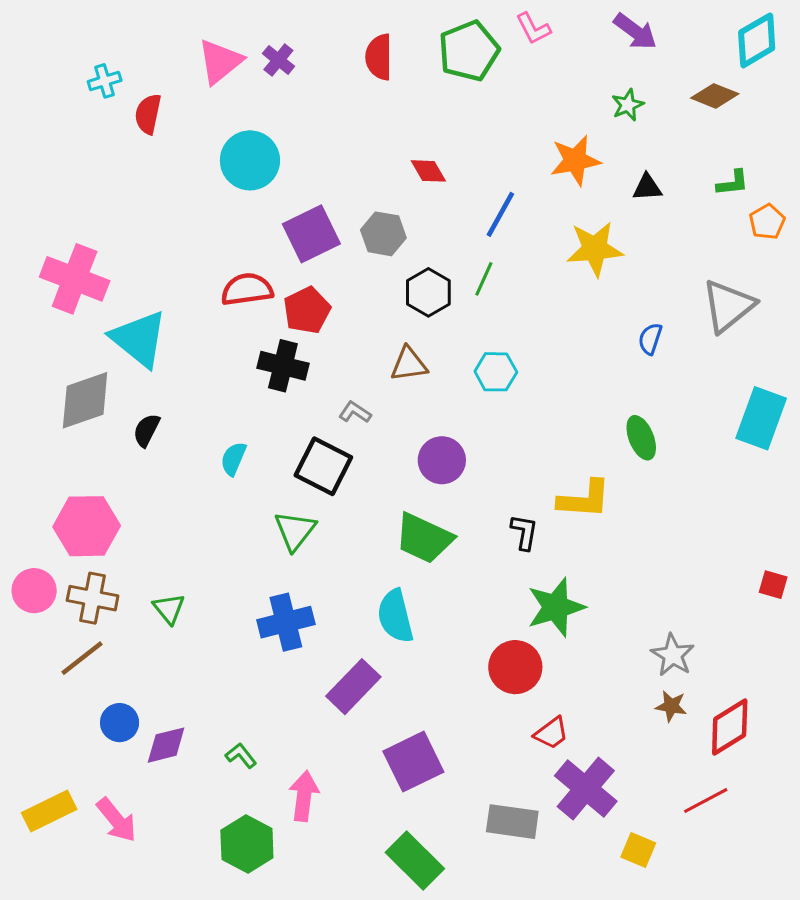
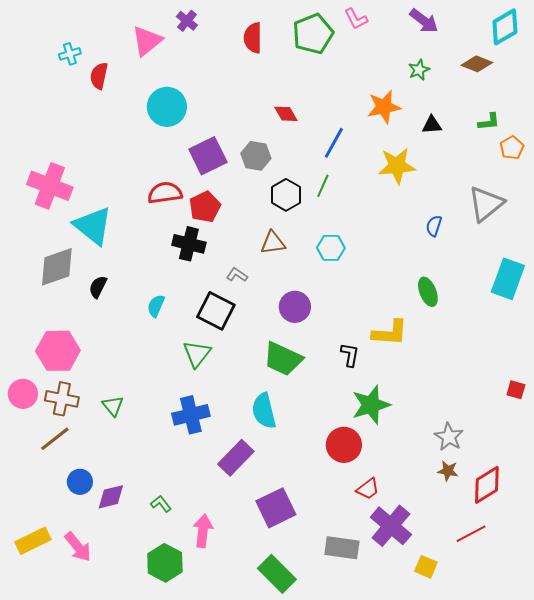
purple cross: (278, 60) -> (187, 21), moved

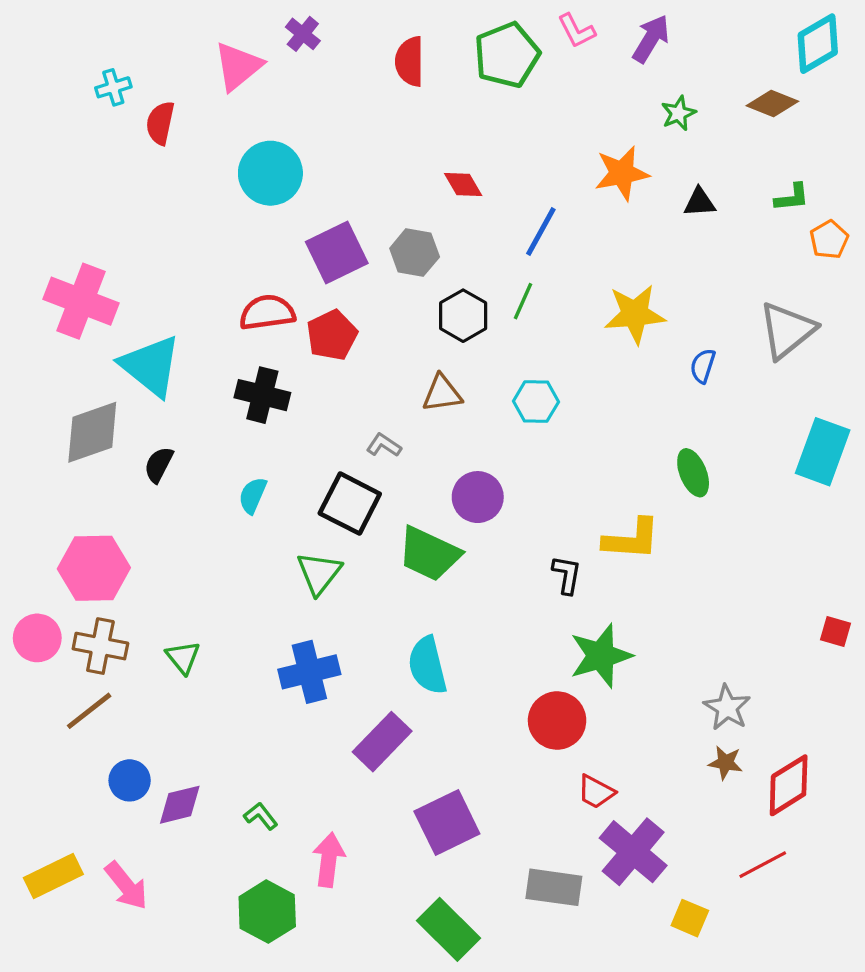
purple arrow: (424, 21) -> (651, 39), moved, turned -96
yellow star: (397, 166) -> (635, 314), moved
black cross: (189, 244) -> (262, 395), moved
green trapezoid: (283, 359) -> (429, 554), moved
red trapezoid: (368, 489) -> (596, 792), turned 65

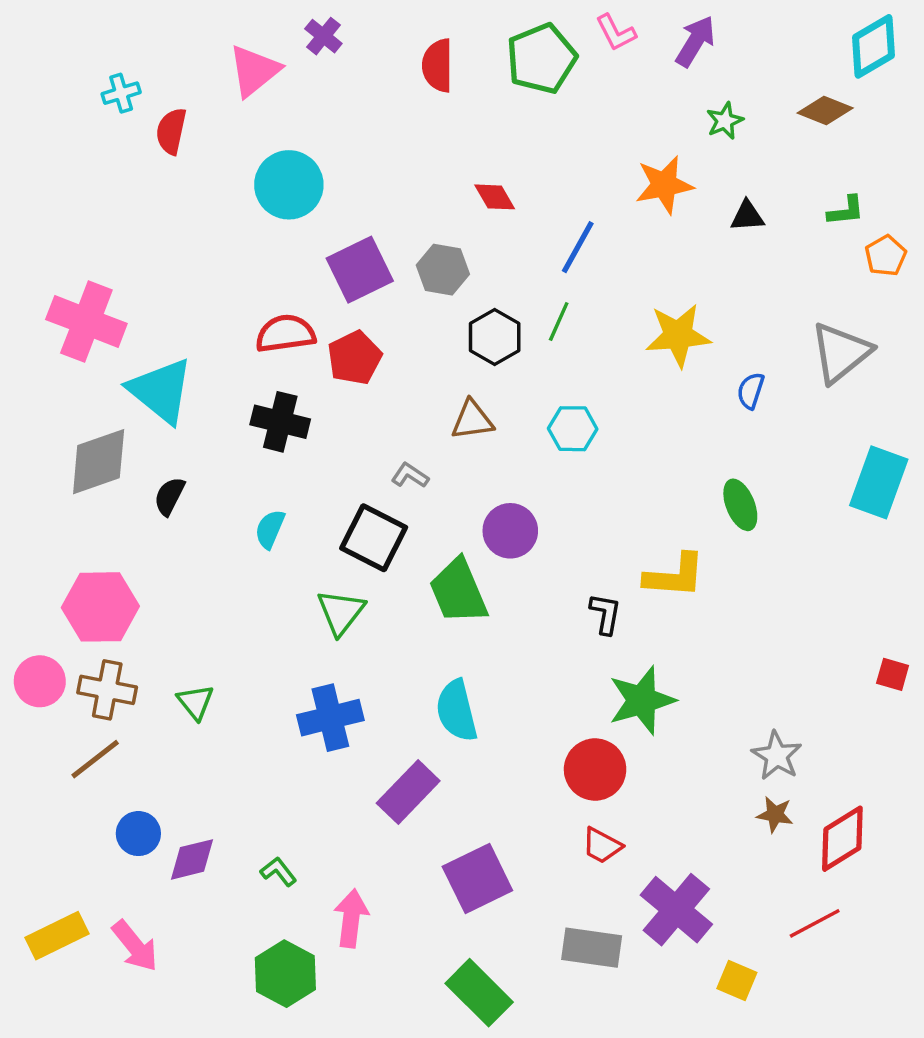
green trapezoid: (429, 554) -> (458, 591), turned 42
red trapezoid: (596, 792) -> (602, 846), moved

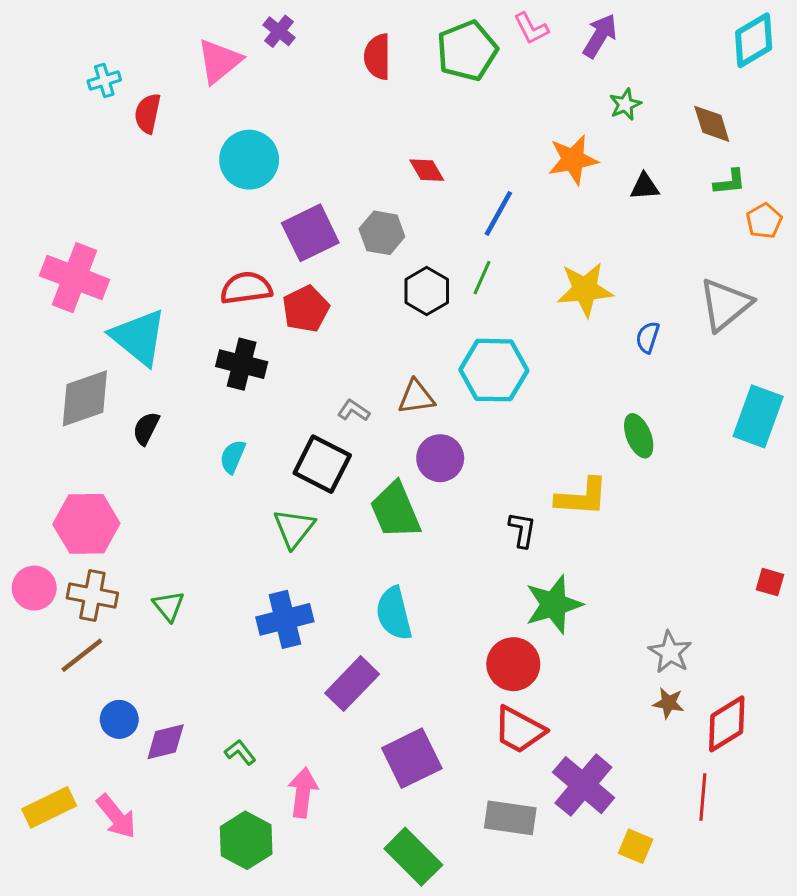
brown diamond: (825, 110) -> (712, 124), moved, turned 51
brown triangle: (472, 420) -> (416, 397), moved
cyan hexagon: (573, 429) -> (494, 370), size x1.6
red trapezoid: (602, 846) -> (519, 730), size x1.5
red line: (815, 923) -> (703, 797), turned -57

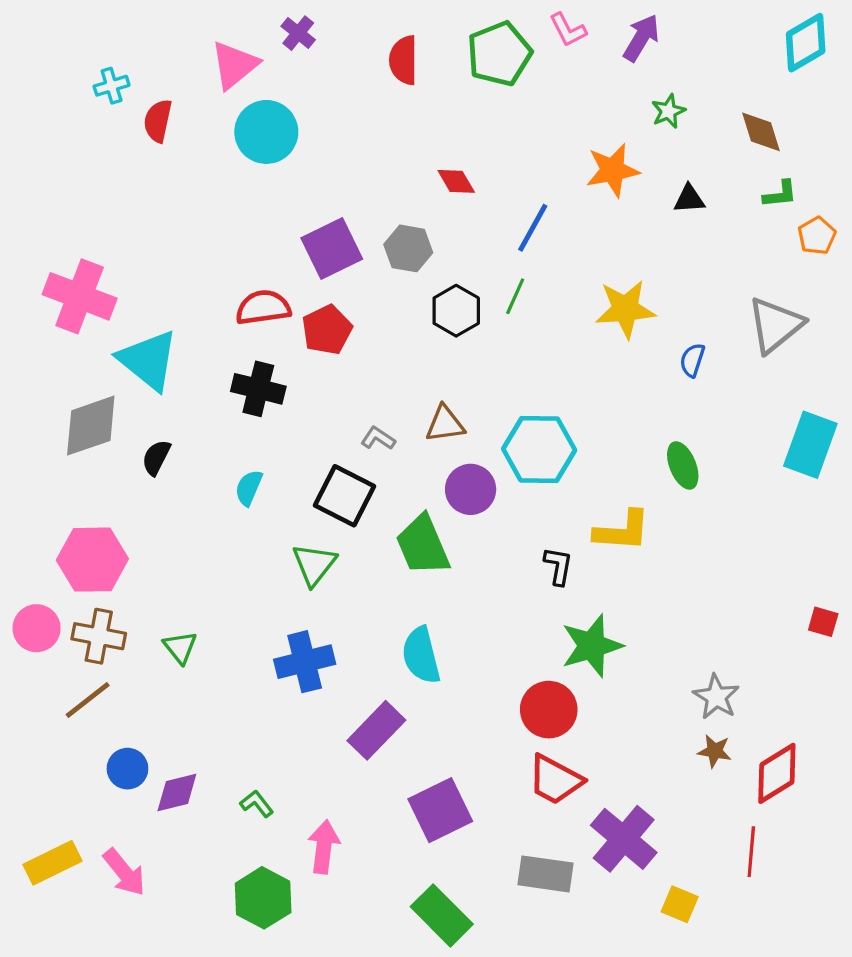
cyan circle: (249, 160) -> (266, 132), moved
cyan hexagon: (494, 370) -> (539, 449), moved

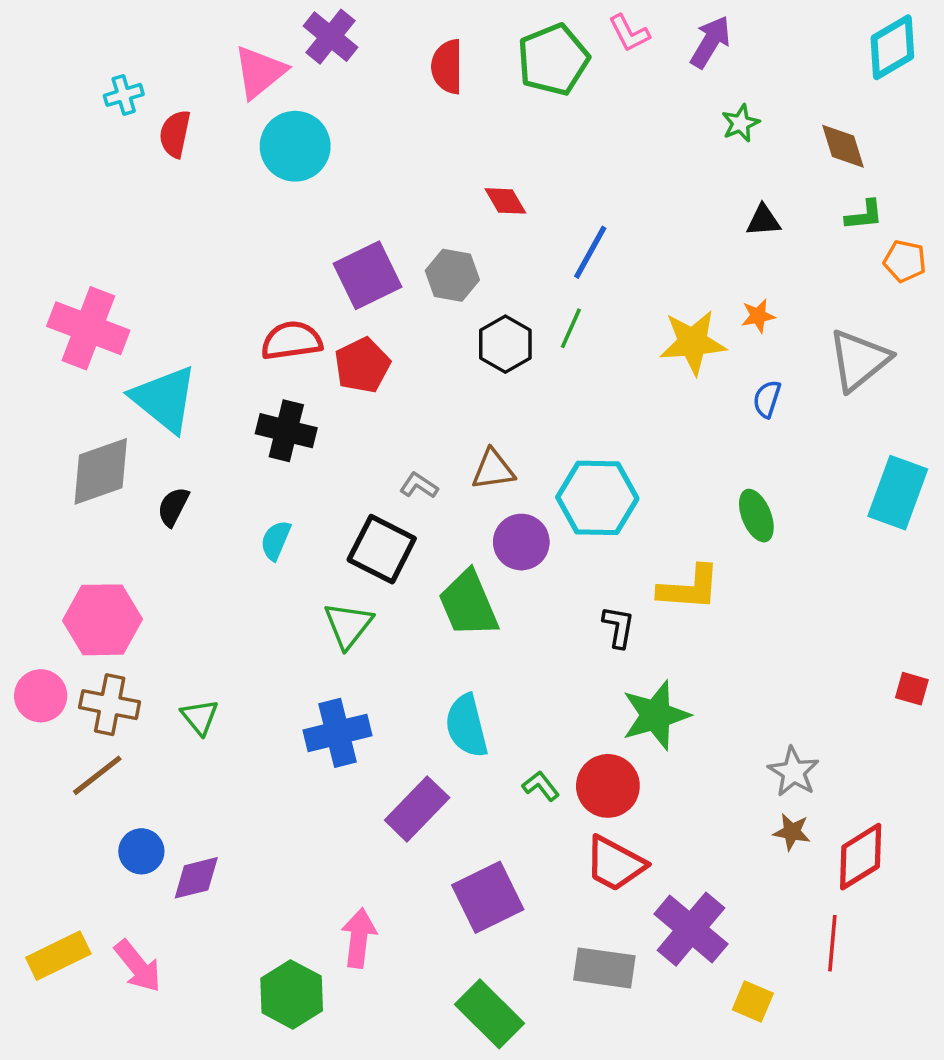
purple cross: (298, 33) -> (330, 37), size x1.4
orange star: (613, 170) -> (758, 316), moved, size x0.6
orange pentagon: (817, 236) -> (905, 261), turned -30
green L-shape: (257, 804) -> (541, 786), moved

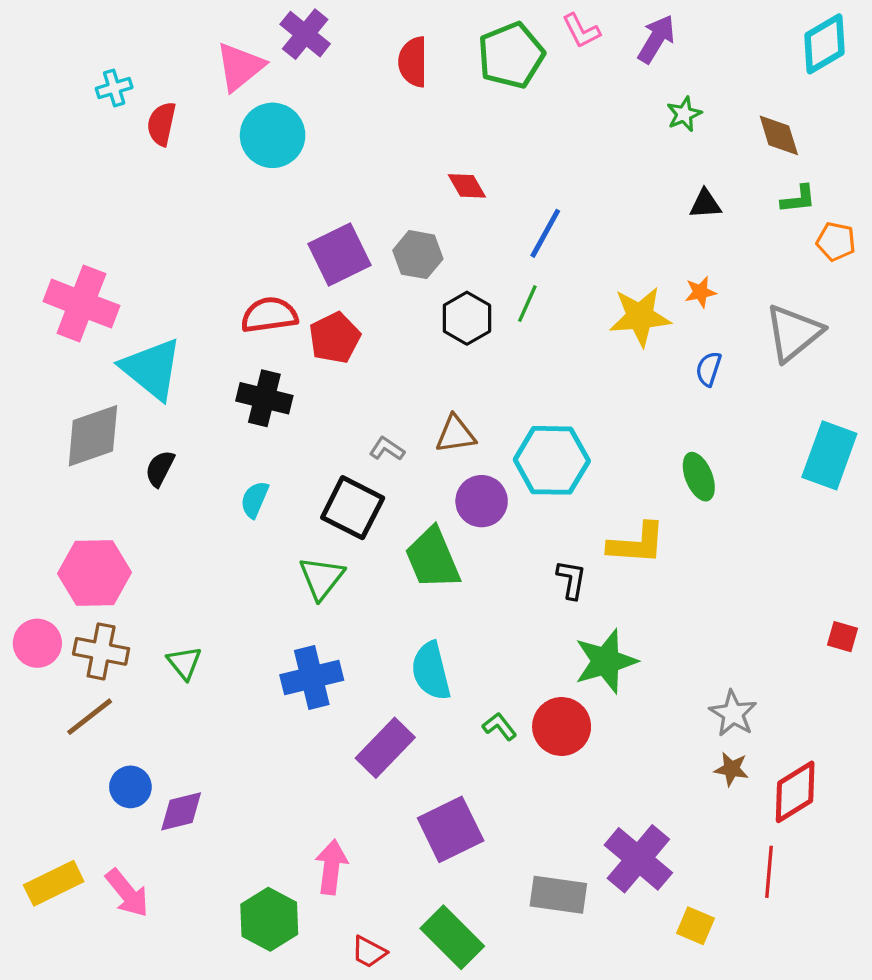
red trapezoid: (615, 864) -> (369, 952), moved, size x0.6

